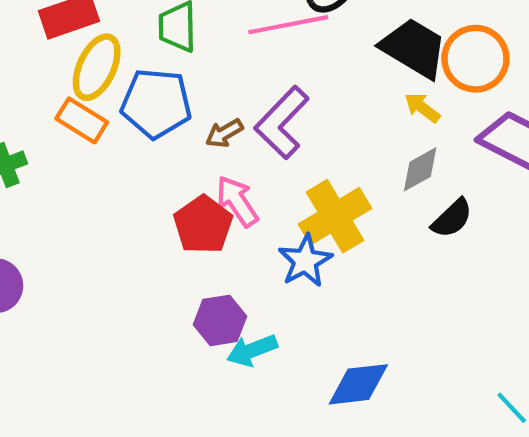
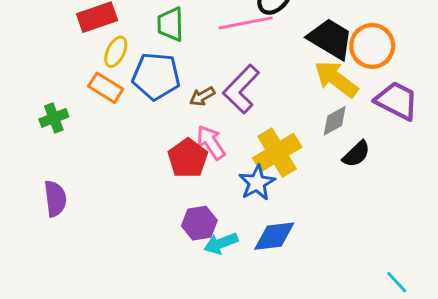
yellow ellipse: (97, 67) -> (116, 52), size x0.7
yellow arrow: (422, 108) -> (336, 79), size x1.8
blue diamond: (358, 384) -> (274, 236), moved

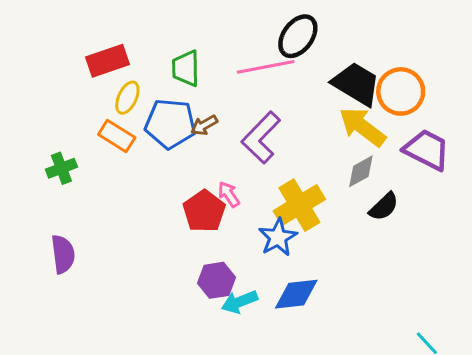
brown arrow: (202, 96) -> (204, 125), moved
pink arrow: (211, 142) -> (229, 194), size x0.7

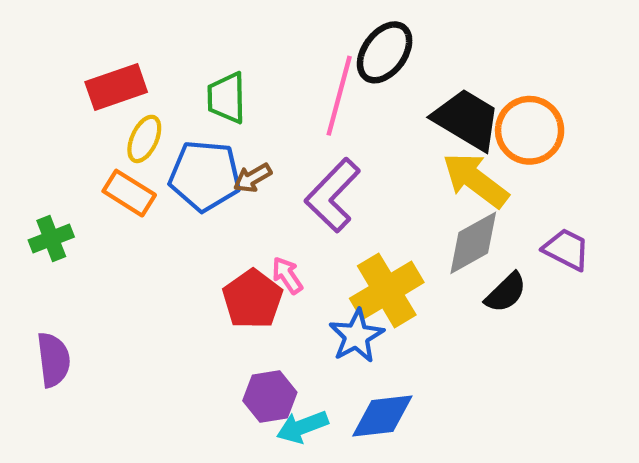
pink line: (266, 67) -> (339, 96), turned -64
purple trapezoid: (427, 150) -> (566, 249), moved, size x0.7
gray diamond: (361, 171) -> (473, 243), size x1.4

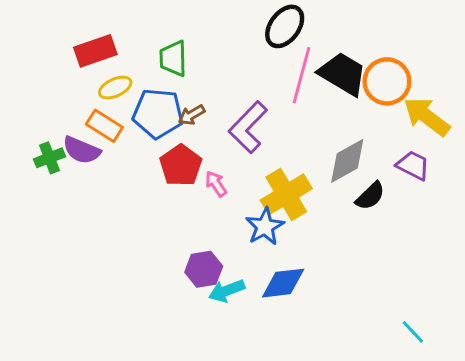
pink line: (339, 96) -> (301, 75), moved
yellow ellipse: (144, 139) -> (115, 88), turned 40
yellow arrow: (475, 180) -> (427, 117), moved
red pentagon: (253, 299) -> (181, 165), moved
purple semicircle: (53, 360) -> (82, 150), moved, turned 120

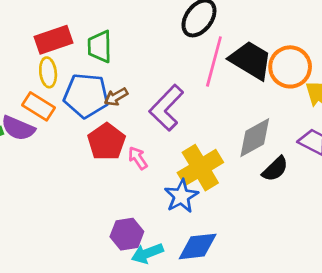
red rectangle: (95, 51) -> (53, 40), moved
yellow ellipse: (115, 88) -> (48, 72), turned -72

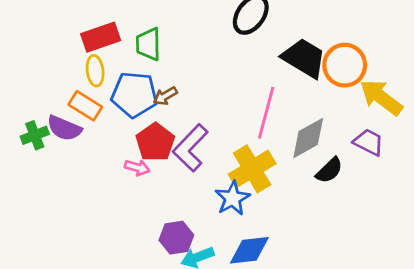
pink line: (214, 61) -> (266, 113), moved
purple L-shape: (166, 108) -> (190, 148), moved
pink arrow: (138, 158) -> (137, 167), moved, turned 140

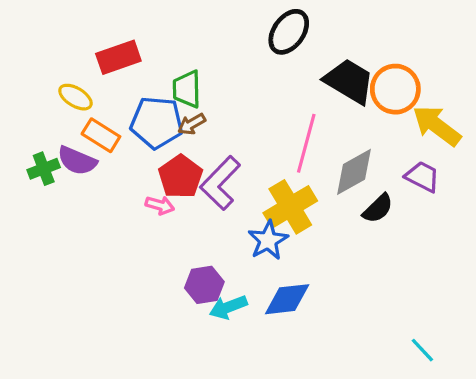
green trapezoid: (148, 44) -> (187, 89), moved
yellow ellipse: (95, 71) -> (75, 97), moved, turned -52

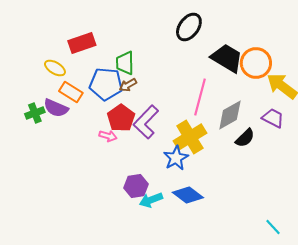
blue diamond: (287, 299) -> (188, 195), turned 44

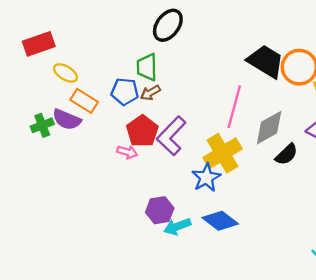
black ellipse: (189, 27) -> (168, 25), moved
red rectangle: (82, 43) -> (39, 44), moved
blue pentagon: (106, 84) -> (125, 92), size x0.7

